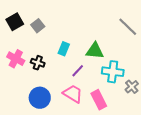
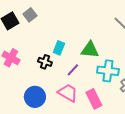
gray square: (38, 26) -> (30, 15), moved
black cross: (38, 63) -> (45, 62), moved

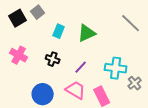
cyan rectangle: (59, 48) -> (59, 31), moved
green triangle: (90, 50) -> (87, 33), moved, turned -30

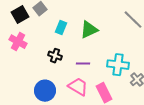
pink cross: (19, 55) -> (18, 42), moved
purple line: (81, 67) -> (83, 64), turned 48

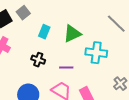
cyan cross: (118, 65) -> (96, 53), moved

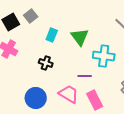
green triangle: (72, 34) -> (80, 37), turned -42
purple line: (66, 68) -> (85, 76), moved

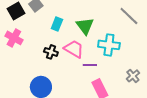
pink trapezoid: (69, 94) -> (74, 49), moved

